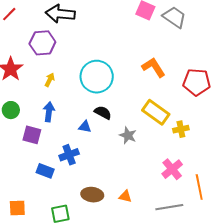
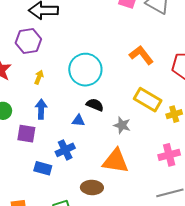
pink cross: (172, 169) -> (169, 155), turned 30
orange triangle: (125, 196) -> (115, 161), moved, size x2.0

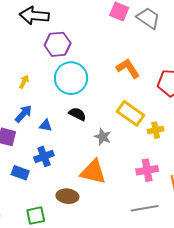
purple hexagon: (28, 41) -> (58, 44), moved
blue arrow: (41, 109) -> (23, 114), turned 36
blue triangle: (78, 121) -> (46, 125), moved

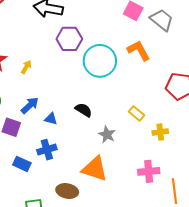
orange L-shape: (128, 68) -> (139, 50), moved
cyan circle: (71, 78) -> (100, 61), moved
yellow arrow: (24, 82) -> (26, 67), moved
yellow rectangle: (130, 113) -> (136, 113), size x0.6

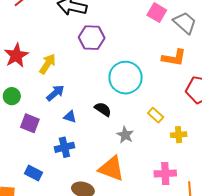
orange L-shape: (139, 50) -> (174, 58), moved, turned 125
cyan circle: (100, 61) -> (126, 78), moved
yellow arrow: (26, 67) -> (48, 64), size x1.5
blue arrow: (30, 105) -> (55, 93), moved
blue rectangle: (22, 164) -> (33, 173), moved

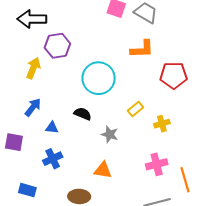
yellow arrow: (48, 64) -> (33, 68), moved
yellow rectangle: (156, 115) -> (135, 109), turned -70
orange triangle: (111, 169) -> (103, 170), size x0.7

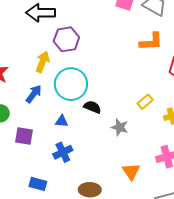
cyan circle: (99, 78) -> (71, 84), moved
blue arrow: (33, 107) -> (34, 94), moved
orange triangle: (103, 170) -> (131, 171), moved, turned 48

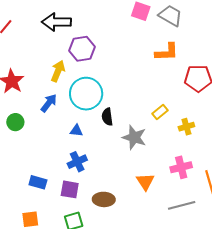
black semicircle: (92, 107) -> (107, 117), turned -120
gray star: (120, 127) -> (134, 137), size x1.4
purple square: (24, 136) -> (70, 189), moved
blue rectangle: (38, 184) -> (38, 182), moved

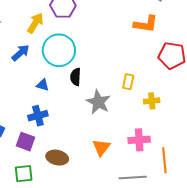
yellow rectangle: (160, 112) -> (128, 82), turned -49

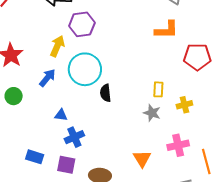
blue triangle: (43, 85) -> (61, 115), moved
gray star: (98, 102) -> (152, 113), moved, size x0.7

